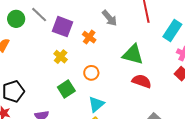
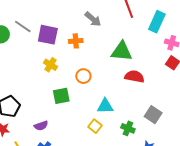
orange cross: (89, 37) -> (76, 41), turned -32
green square: (66, 89) -> (61, 96), turned 30
cyan triangle: (96, 104) -> (105, 106), moved, turned 48

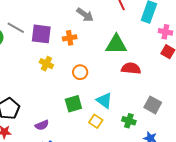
green square: (61, 96) -> (73, 104), moved
cyan triangle: (105, 106) -> (104, 100), turned 42

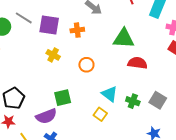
green square: (73, 104) -> (63, 98), moved
green cross: (129, 121) -> (133, 101), moved
purple semicircle: (42, 125) -> (46, 116), size x1.5

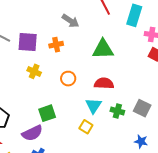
red semicircle: (137, 63) -> (104, 83), moved
cyan triangle: (110, 94) -> (94, 106), turned 30

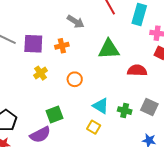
yellow cross: (34, 71) -> (40, 73), turned 32
red semicircle: (104, 83) -> (137, 70), moved
cyan triangle: (94, 106) -> (101, 106), turned -30

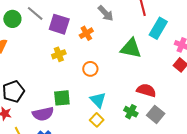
cyan rectangle: (139, 15) -> (158, 28), moved
orange cross: (62, 46) -> (86, 33), turned -32
red semicircle: (137, 70) -> (146, 90), moved
cyan triangle: (101, 106) -> (98, 100), moved

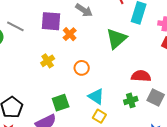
purple square: (59, 24) -> (51, 21), moved
green triangle: (131, 48) -> (116, 39), turned -40
green cross: (131, 112) -> (131, 100), turned -32

